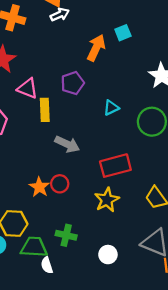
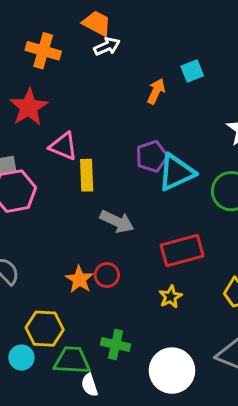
orange arrow: (96, 48) -> (156, 91), size x0.7
purple pentagon: (73, 83) -> (152, 156), moved
cyan triangle: (111, 108) -> (176, 172), size x1.8
yellow star: (107, 200) -> (171, 297), size x0.7
white circle: (108, 255) -> (172, 371), size x1.8

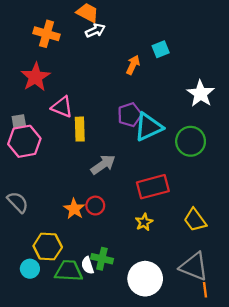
gray arrow: (117, 221) -> (103, 165), turned -60
white semicircle: (89, 385) -> (88, 265), moved

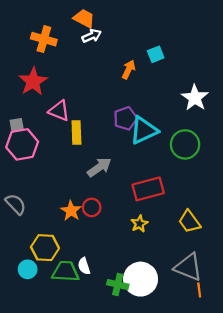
green cross: (102, 259) -> (118, 285), moved

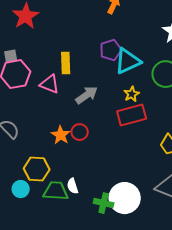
pink triangle: (59, 111) -> (50, 84), moved
yellow star: (139, 224) -> (132, 94), moved

